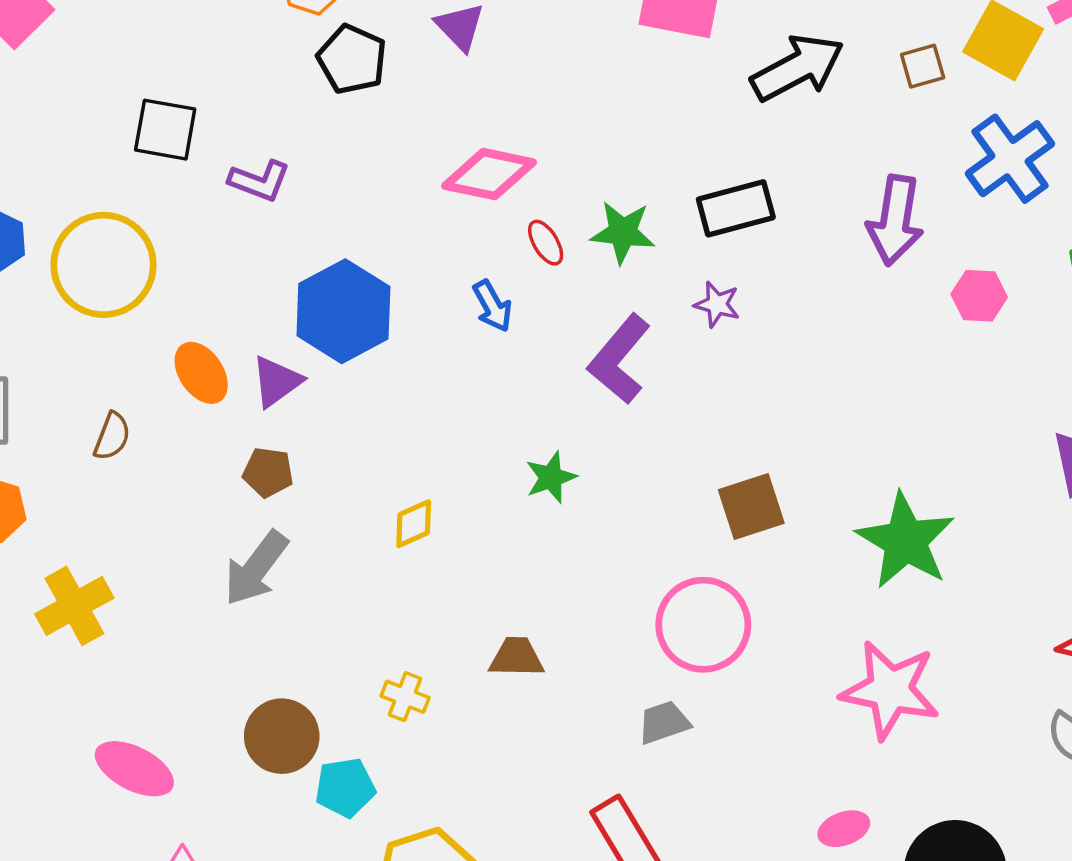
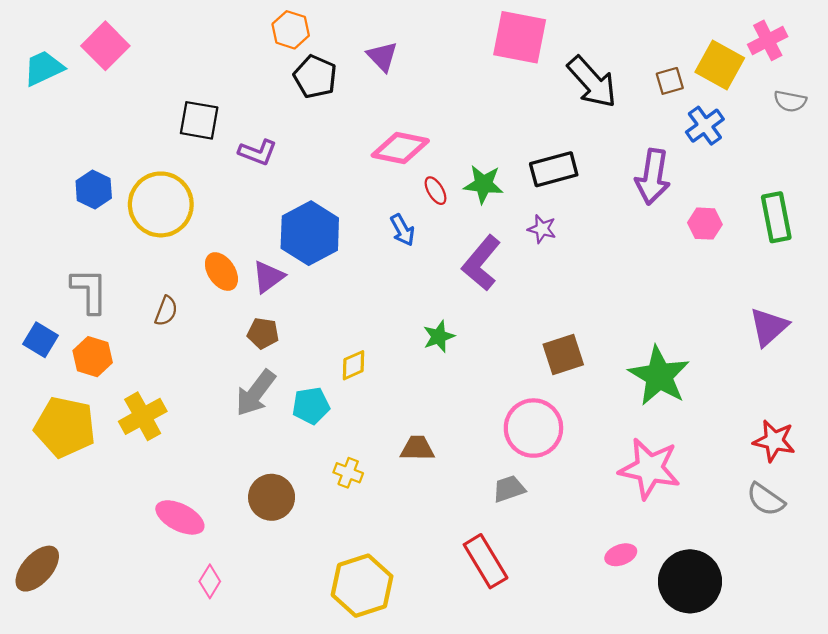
black arrow: (798, 68) -> (592, 82), turned 76
blue cross: (1010, 159) -> (705, 126), moved, size x0.7
cyan pentagon: (345, 788) -> (311, 406), moved

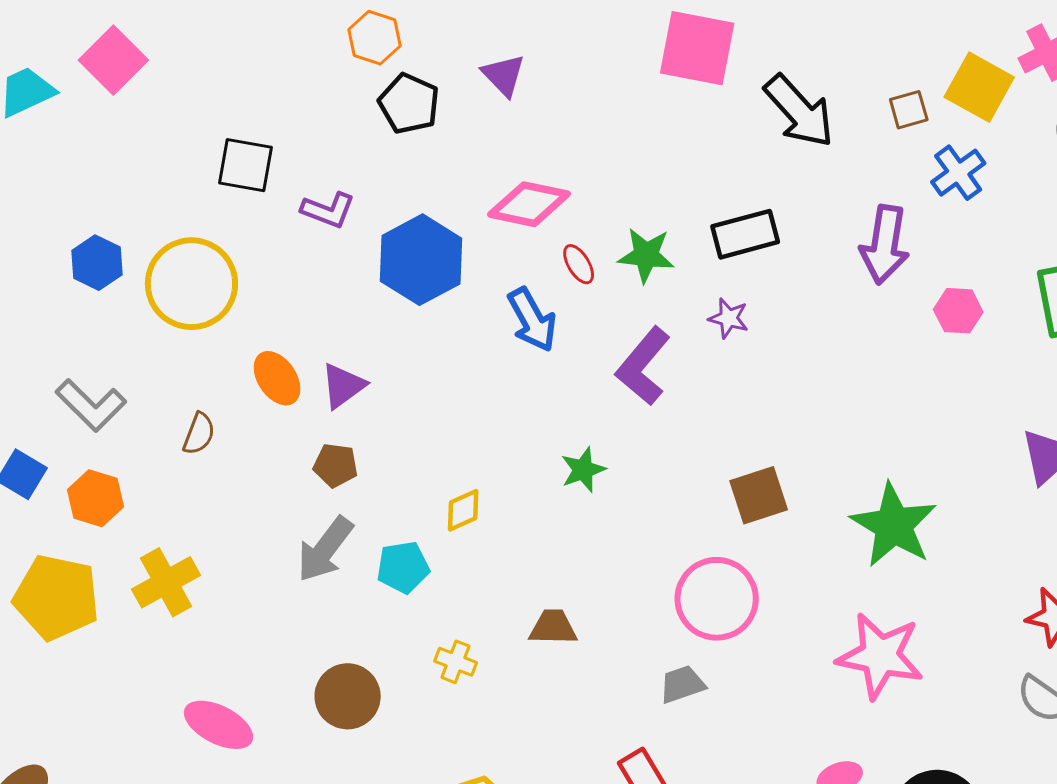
blue arrow: (402, 230) -> (532, 320), size x1.4
blue hexagon: (310, 233) -> (421, 260), moved
gray L-shape: (89, 291) -> (91, 405), turned 135

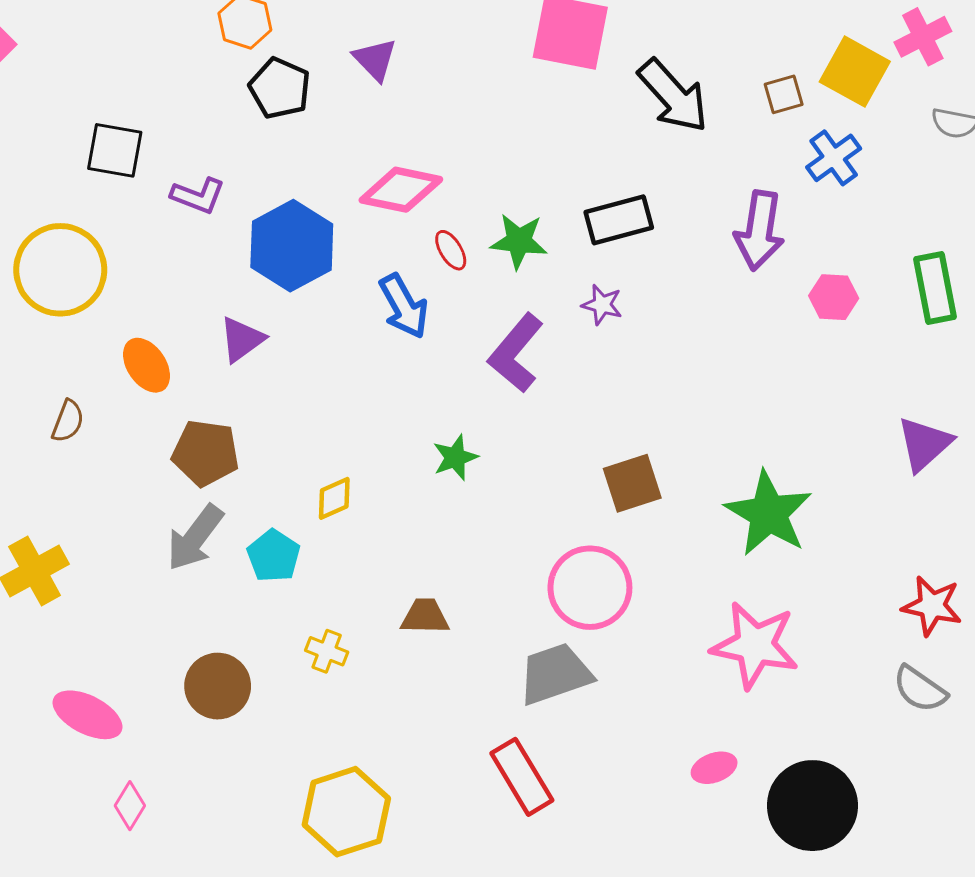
purple triangle: (343, 386) -> (242, 339), moved
brown pentagon: (336, 465) -> (206, 453), size x1.5
cyan pentagon: (403, 567) -> (274, 556), turned -30
gray trapezoid: (682, 684) -> (555, 674), size x1.6

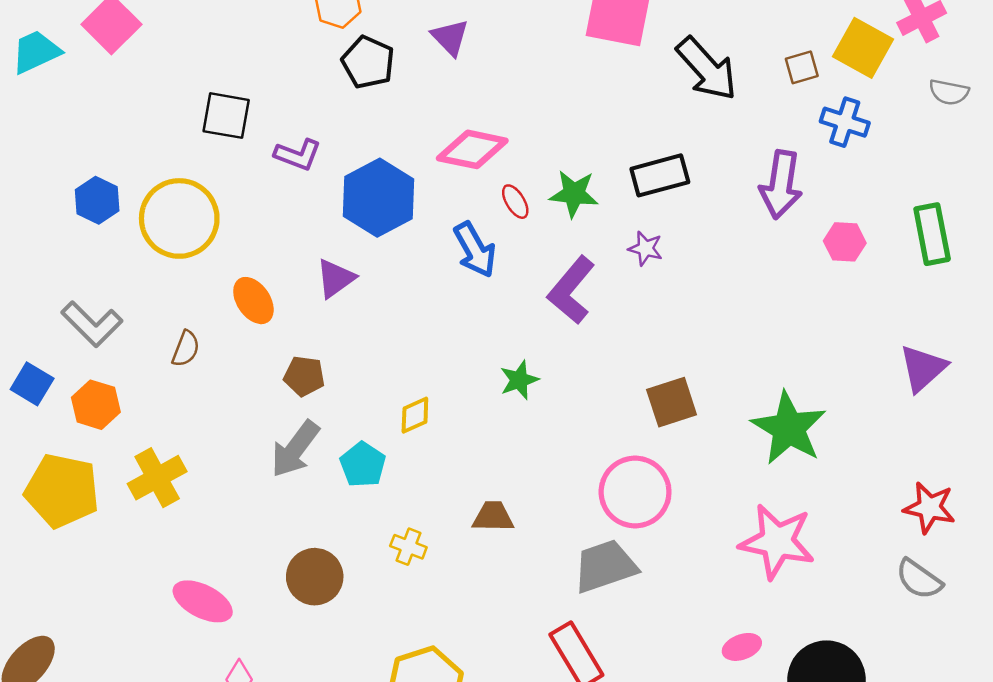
blue cross: (834, 158) -> (845, 122), turned -36
brown pentagon: (206, 453) -> (304, 376), size x0.7

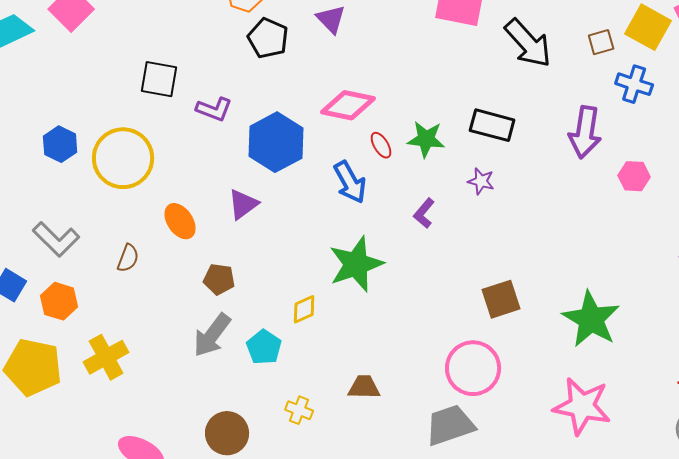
black rectangle: (660, 175) -> (492, 125), turned 30
purple L-shape: (571, 290) -> (424, 213), size x0.6
green star: (519, 380) -> (356, 264), moved, size x1.8

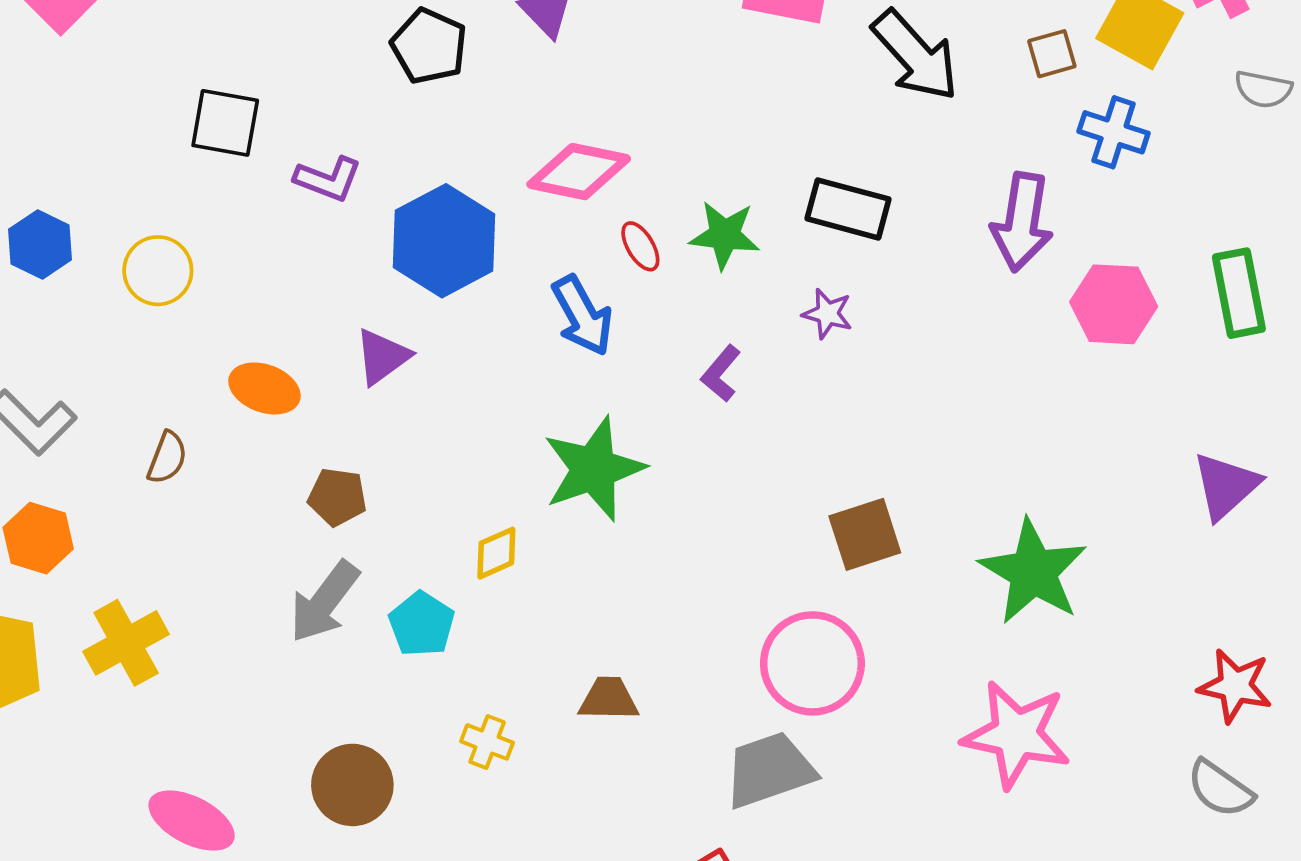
yellow circle: (123, 158) -> (158, 271), size x0.6
pink hexagon: (634, 176) -> (1114, 304), size x1.4
orange ellipse: (180, 221) -> (264, 388), turned -36

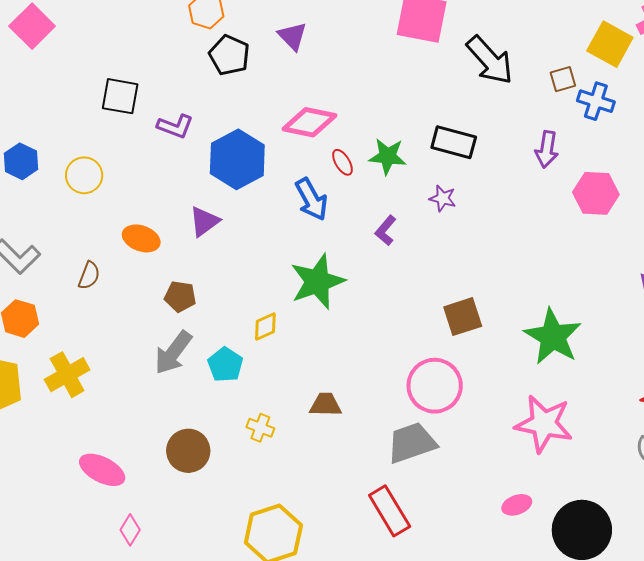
brown square: (1052, 54) -> (563, 79), moved
purple arrow: (1022, 222) -> (547, 149), size x0.7

